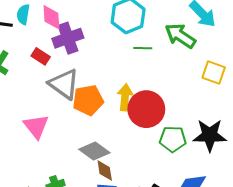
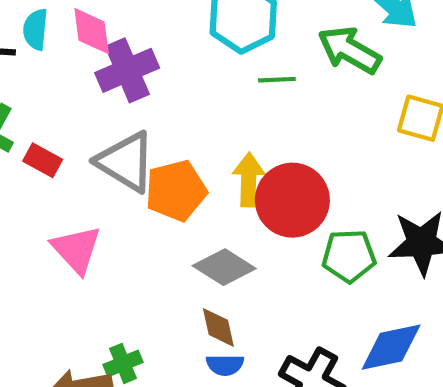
red rectangle: (41, 56) -> (43, 160), moved
gray diamond: (94, 151) -> (224, 267), moved

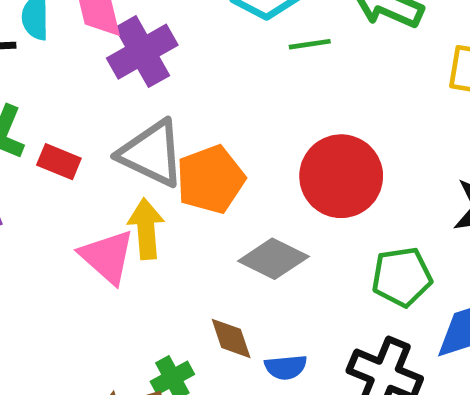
yellow arrow: (249, 180) -> (146, 229), moved
green pentagon: (349, 256) -> (402, 277), moved
brown diamond: (218, 327) -> (231, 338), moved

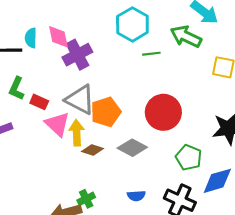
pink triangle: (107, 257) -> (57, 124), moved
green pentagon: (402, 277) -> (189, 157), turned 30
brown diamond: (231, 338) -> (92, 150), moved, turned -55

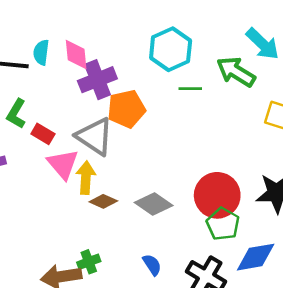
orange pentagon: (106, 112) -> (126, 109), moved
red circle: (163, 112) -> (217, 195), moved
blue semicircle: (136, 196) -> (152, 265), turned -126

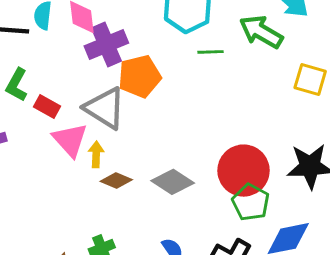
yellow arrow: (86, 178) -> (96, 154), size x0.7

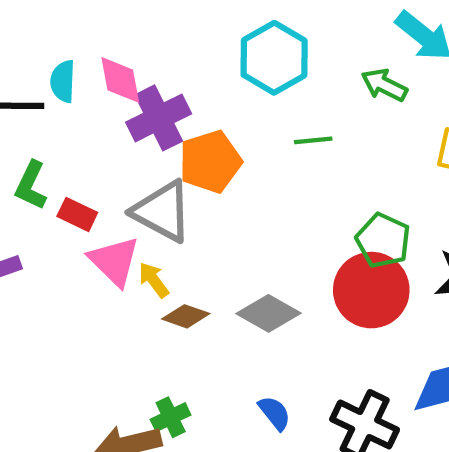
green arrow: (261, 32) -> (384, 85), size x0.7
green line: (210, 52) -> (313, 140), moved
yellow arrow: (96, 154) -> (154, 280), turned -35
green pentagon: (251, 202) -> (383, 240), moved

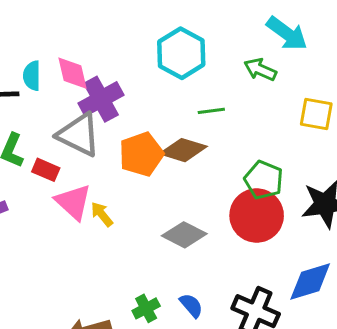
orange pentagon: (210, 162) -> (141, 154), moved
gray triangle: (162, 211) -> (79, 135), moved
brown diamond: (186, 316) -> (183, 150), moved, size x1.4
green cross: (171, 417) -> (146, 308), moved

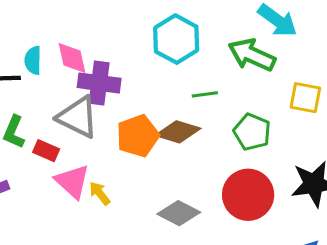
green arrow: (260, 70) -> (252, 55), size x1.5
purple cross: (101, 99) -> (99, 83), turned 36
green pentagon: (264, 180) -> (252, 132), moved

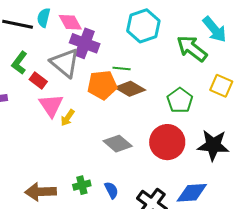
pink diamond: (72, 58) -> (70, 22), turned -30
green line: (205, 94) -> (122, 68), moved
yellow arrow: (100, 193) -> (68, 118), turned -120

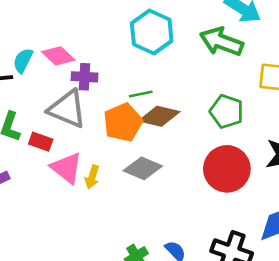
cyan semicircle: (44, 18) -> (23, 60), turned 30
purple cross: (85, 43) -> (84, 77), size x0.7
gray diamond: (118, 144) -> (143, 168), moved

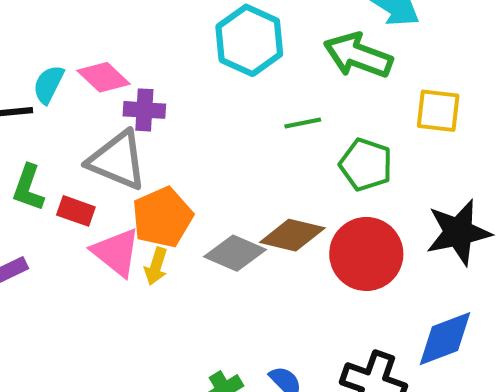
green line: (141, 94) -> (303, 123), moved
brown diamond: (159, 116) -> (292, 235), moved
orange pentagon: (123, 122) -> (162, 217), moved

